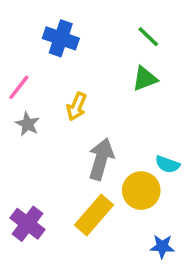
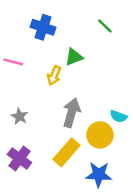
green triangle: (145, 79) -> (74, 57), moved
pink line: (19, 87) -> (13, 62), turned 66
gray star: (28, 124) -> (19, 116), moved
blue star: (162, 247) -> (99, 175), moved, size x1.5

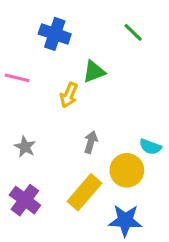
gray arrow: (71, 113) -> (91, 142), size x0.6

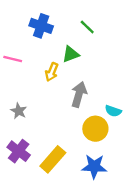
green line: (133, 32) -> (87, 27), moved
gray arrow: (91, 142) -> (79, 94), moved, size x1.5
yellow rectangle: (84, 192) -> (53, 159), moved

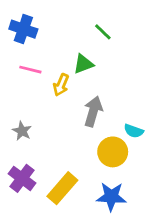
blue cross: (41, 26) -> (23, 29), moved
pink line: (13, 59) -> (30, 70), moved

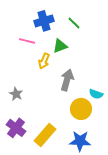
blue cross: (23, 29) -> (44, 21), moved, turned -36
pink line: (30, 70) -> (27, 41), moved

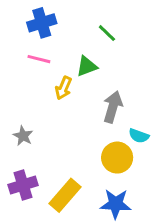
blue cross: (44, 21) -> (42, 23), moved
gray arrow: (67, 80) -> (113, 107), moved
purple cross: (16, 128) -> (23, 185), turned 36

